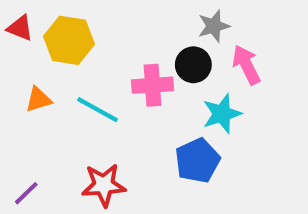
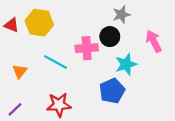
red triangle: (20, 28) -> (12, 25), moved
pink arrow: (246, 65) -> (154, 41), moved
orange triangle: (38, 99) -> (20, 71), moved, turned -35

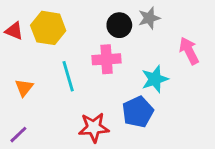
black circle: (110, 37) -> (119, 25), moved
cyan line: (55, 62) -> (68, 76), turned 45
red star: (59, 105) -> (94, 127), moved

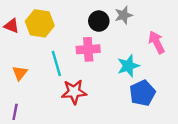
blue pentagon: (138, 112) -> (142, 93), moved
red star: (94, 127) -> (74, 92), moved
purple line: (18, 135) -> (15, 112), turned -35

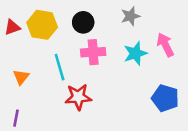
black circle: (99, 21) -> (83, 22), moved
red triangle: (11, 26) -> (12, 27), turned -42
cyan star: (128, 66) -> (135, 53), moved
blue pentagon: (142, 93) -> (165, 98), moved, turned -30

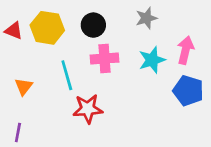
red triangle: (12, 27) -> (14, 31), turned 42
pink arrow: (165, 45) -> (185, 50), turned 40
blue pentagon: (165, 98) -> (188, 91), moved

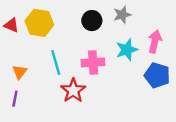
black circle: (93, 25) -> (92, 21), moved
pink cross: (105, 59) -> (93, 62), moved
red star: (88, 109) -> (73, 90), turned -30
purple line: (18, 133) -> (15, 99), moved

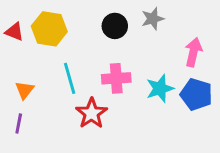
cyan star: (127, 50) -> (160, 89), moved

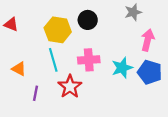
gray star: (153, 19) -> (133, 12), moved
yellow hexagon: (49, 29) -> (58, 30), moved
orange triangle: (25, 90) -> (19, 69), turned -40
purple line: (19, 123) -> (36, 93), moved

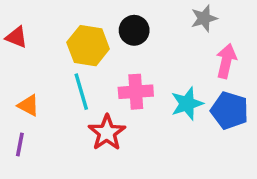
purple line: (36, 93) -> (20, 145), moved

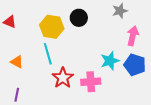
pink cross: (136, 92) -> (91, 82), moved
purple line: (20, 145) -> (17, 95), moved

